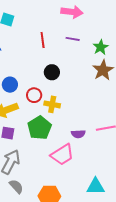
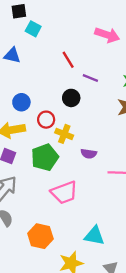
purple line: (73, 39) -> (90, 78), moved
red line: (43, 40) -> (68, 60), turned -35
purple semicircle: (78, 134) -> (89, 154), moved

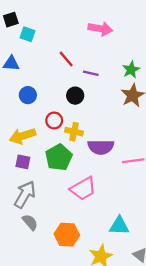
blue circle: (21, 102) -> (28, 95), moved
purple semicircle: (89, 154) -> (101, 147), size x1.6

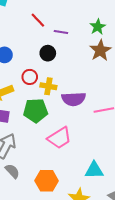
green pentagon: (59, 157) -> (36, 110), turned 30

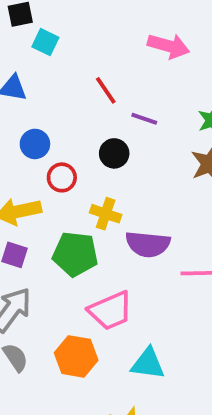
red circle: (30, 77) -> (62, 177), moved
cyan triangle: (94, 170) -> (148, 364), moved
orange hexagon: (47, 181) -> (76, 356), moved

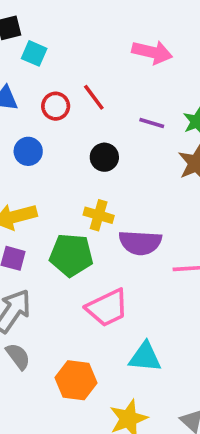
purple line: (144, 119) -> (152, 123), moved
red circle: (62, 177) -> (56, 106), moved
orange hexagon: (76, 356) -> (76, 380), moved

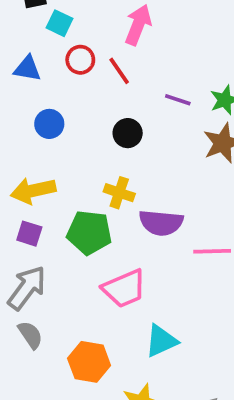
pink arrow: (152, 52) -> (138, 25), moved, turned -84
red circle: (56, 106) -> (80, 60), moved
cyan triangle: (145, 357) -> (161, 341), turned -32

